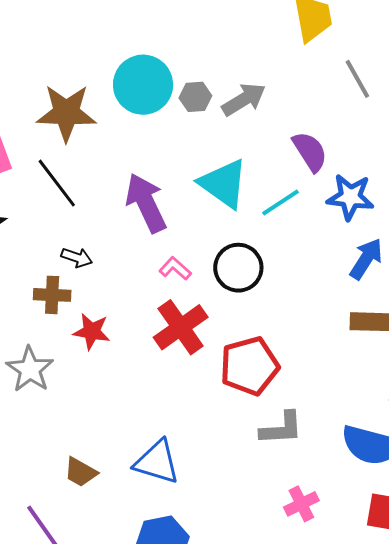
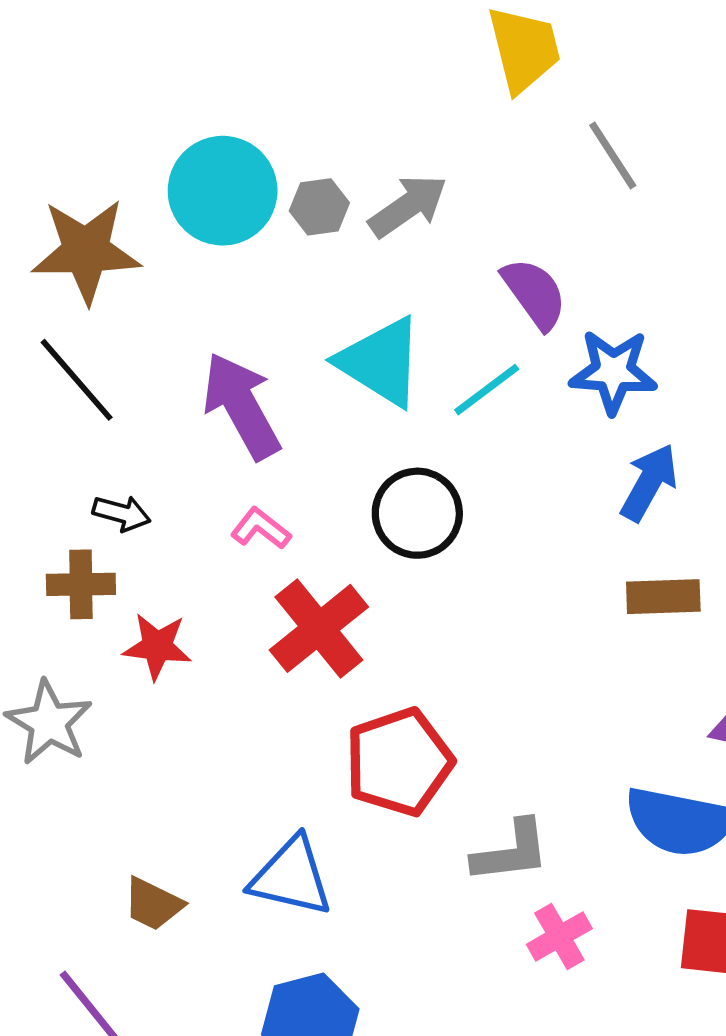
pink L-shape: (175, 268) -> (261, 528), moved
red pentagon: (249, 366) -> (399, 762), moved
gray L-shape: (281, 428) -> (511, 852), moved

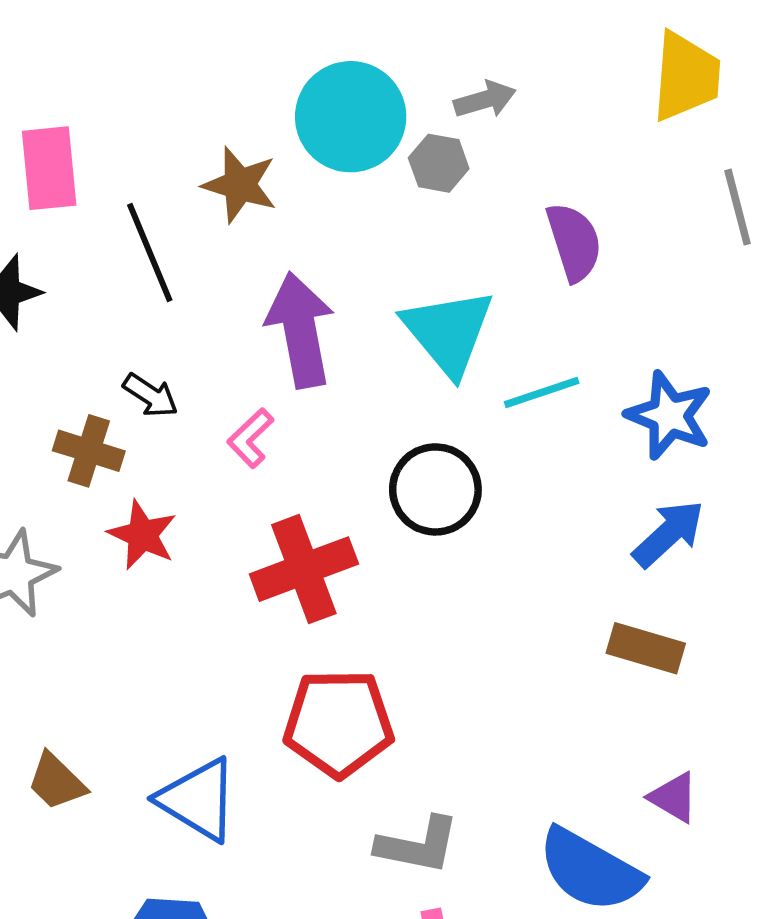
gray arrow: (408, 206) -> (485, 100), moved, size x0.7
brown star: (86, 251) -> (240, 185), moved, size x0.7
purple semicircle: (534, 293) -> (574, 242), moved
pink L-shape: (261, 528) -> (250, 438), moved, turned -100

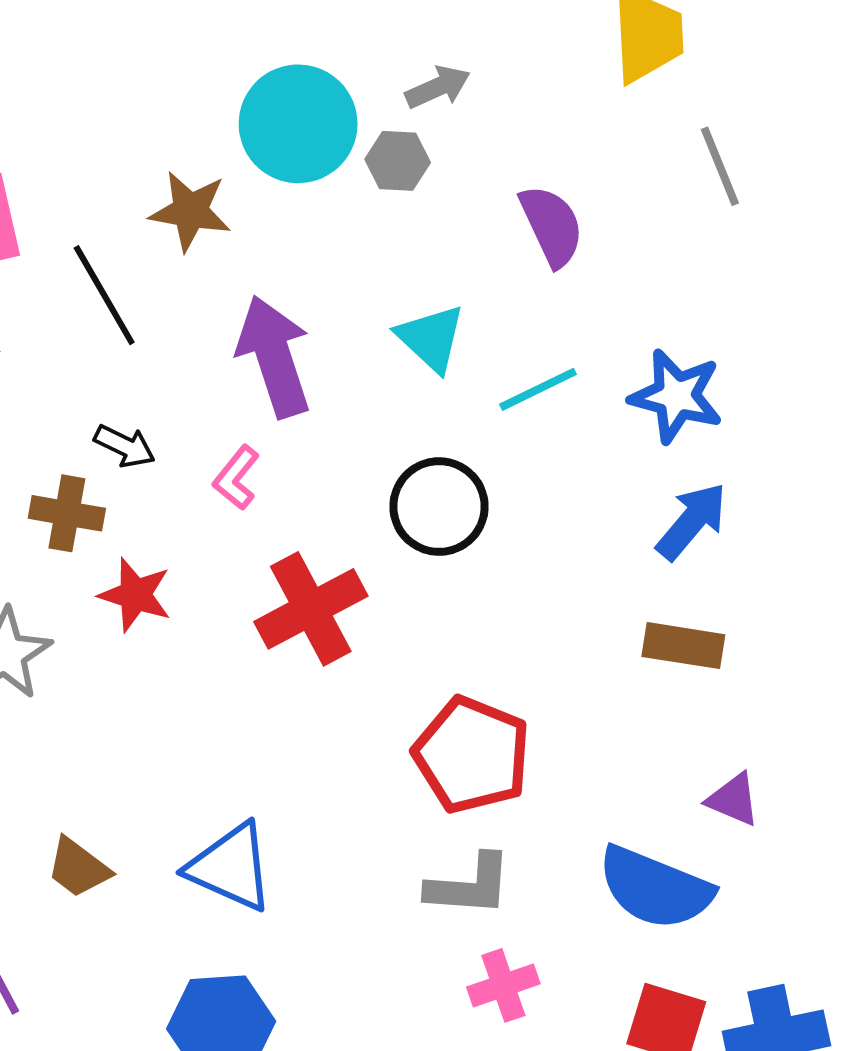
cyan triangle: (448, 332) -> (431, 338), size x0.7
red pentagon: (338, 723) -> (472, 755), moved, turned 30

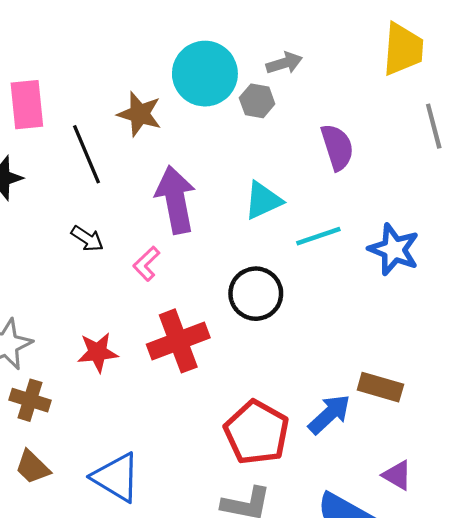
cyan triangle: (431, 338) -> (263, 201), turned 45
brown cross: (67, 513) -> (30, 400), moved
blue arrow: (692, 521) -> (329, 414), moved
red star: (135, 595) -> (98, 352), moved, turned -30

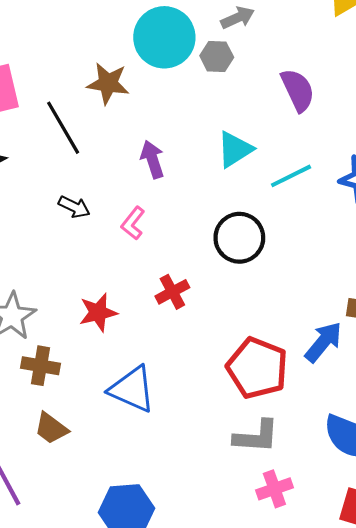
purple arrow: (176, 200) -> (152, 159), size x0.6
red cross: (178, 341) -> (172, 292), size x0.6
blue triangle: (116, 477) -> (132, 389), moved

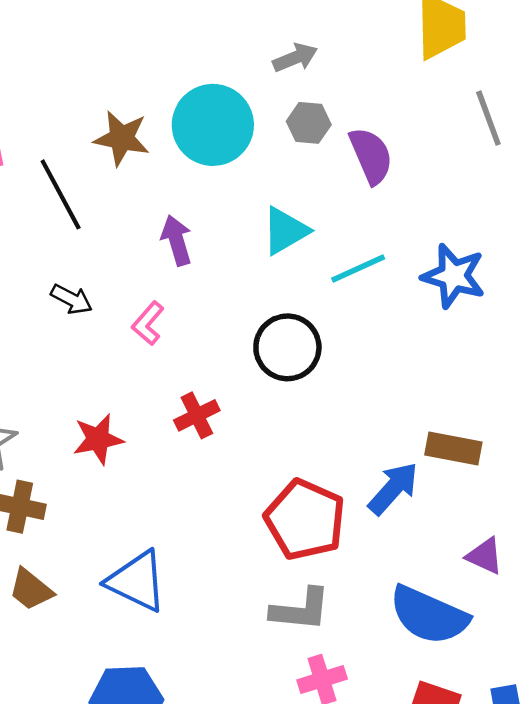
cyan circle: (164, 37) -> (213, 125), moved
gray hexagon: (217, 57) -> (309, 123), moved
blue triangle: (132, 389) -> (137, 581), moved

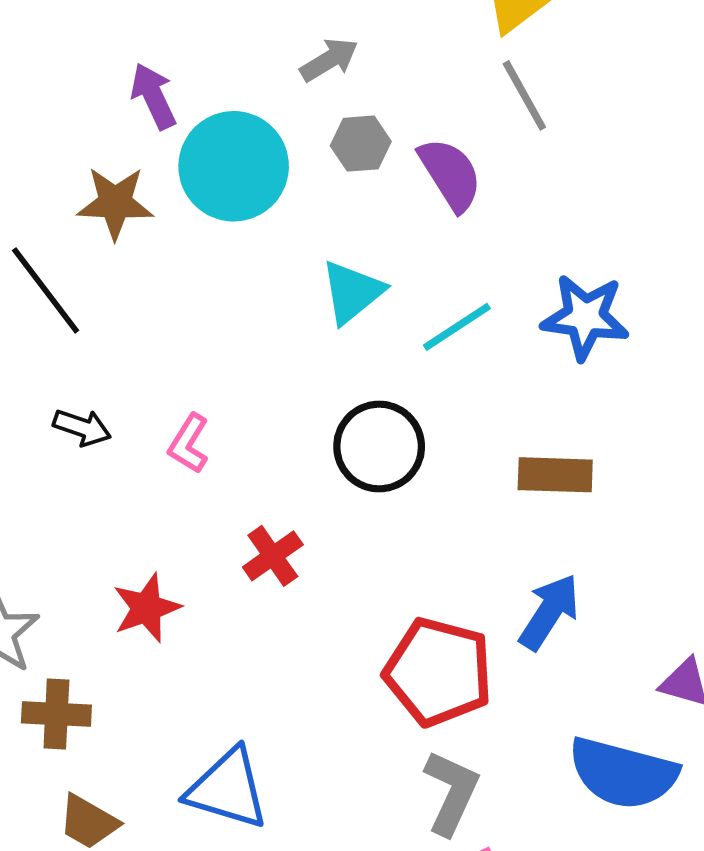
gray line: (488, 118) -> (524, 95), moved
purple arrow: (177, 240) -> (153, 96), moved
brown rectangle: (453, 448) -> (555, 475), moved
gray L-shape: (301, 610) -> (451, 793), turned -62

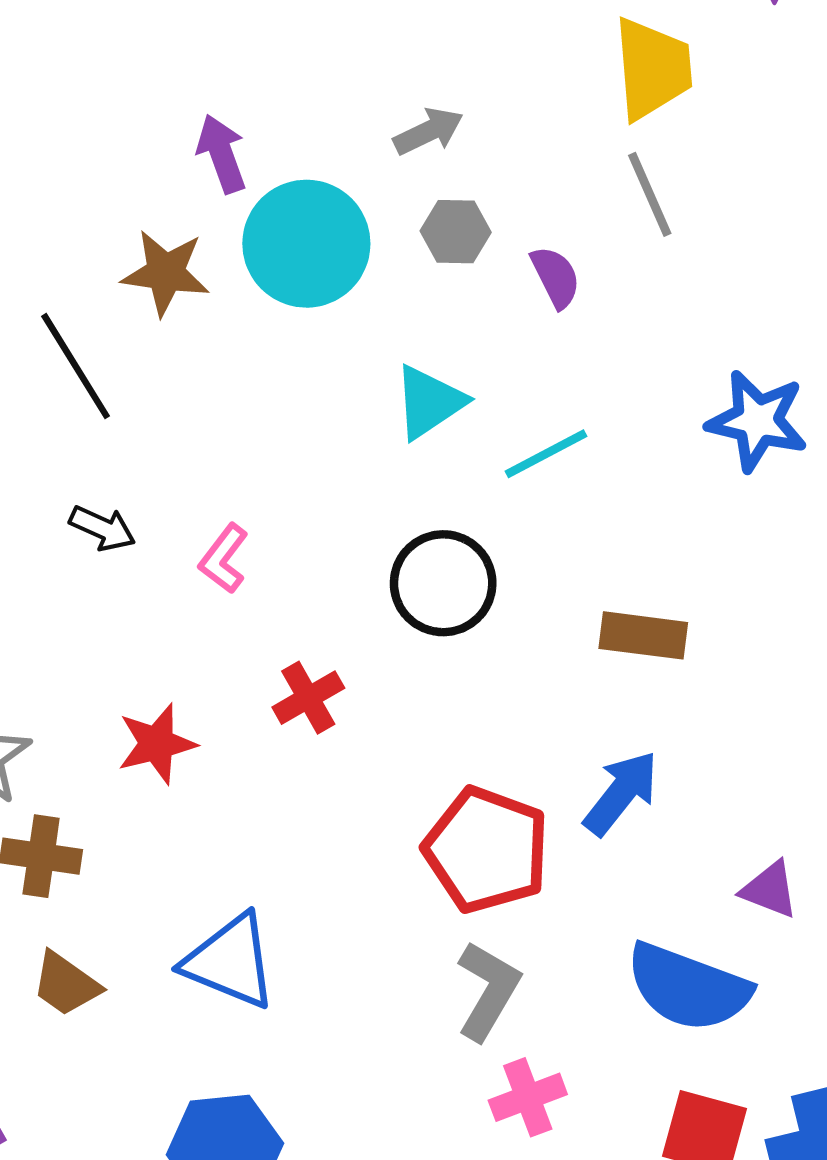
purple semicircle: (450, 174) -> (556, 277), size x0.7
blue star: (585, 317) -> (757, 421), moved

